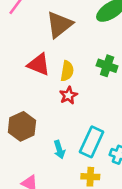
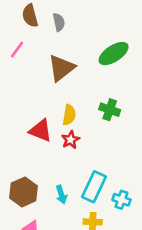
red triangle: (39, 64) -> (40, 131), moved
brown hexagon: (22, 126) -> (24, 192), moved

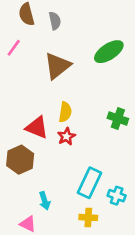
green cross: (110, 110) -> (118, 118), moved
brown hexagon: (24, 192) -> (20, 160), moved
cyan arrow: (61, 195) -> (45, 201), moved

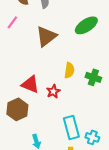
yellow semicircle: (65, 112) -> (69, 70), moved
cyan rectangle: (90, 183) -> (71, 127), turned -40

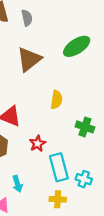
green cross: (93, 77) -> (85, 127), moved
red star: (53, 91) -> (38, 144), moved

